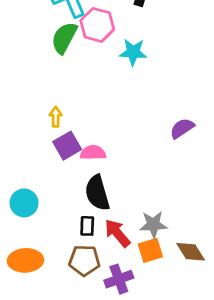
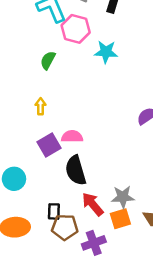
green semicircle: (64, 38) -> (48, 60), moved, size x0.7
purple square: (67, 146) -> (49, 145), moved
black rectangle: (87, 226) -> (54, 211), moved

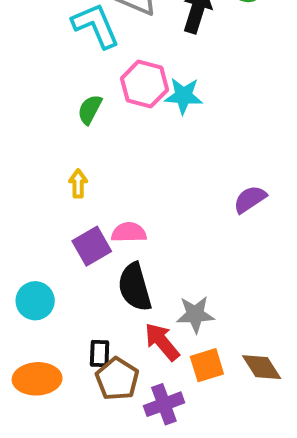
pink hexagon: (76, 29) -> (144, 84), moved
gray star: (123, 197) -> (195, 314), moved
brown pentagon: (65, 227) -> (117, 379), turned 30

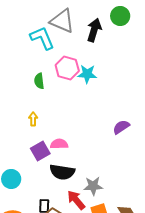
green semicircle: (90, 109) -> (39, 81), turned -35
black semicircle: (135, 287) -> (62, 172), turned -65

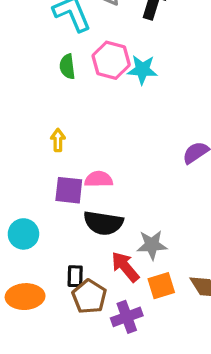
green semicircle: (39, 81) -> (67, 67), moved
purple square: (40, 151) -> (69, 190), turned 36

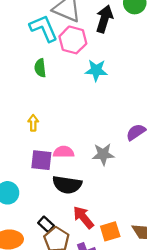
pink hexagon: (111, 60) -> (73, 40), moved
gray star: (152, 245) -> (103, 154), moved
black rectangle: (75, 276) -> (46, 224), turned -49

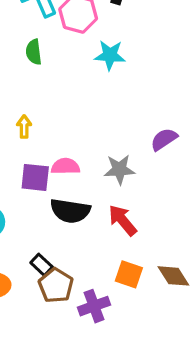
red arrow: (83, 217) -> (123, 220), moved
orange square: (110, 231) -> (129, 274), turned 36

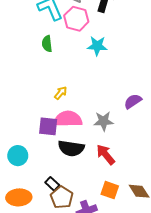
yellow arrow: (24, 127) -> (61, 93), moved, turned 40
pink semicircle: (65, 166) -> (68, 119), size x1.5

